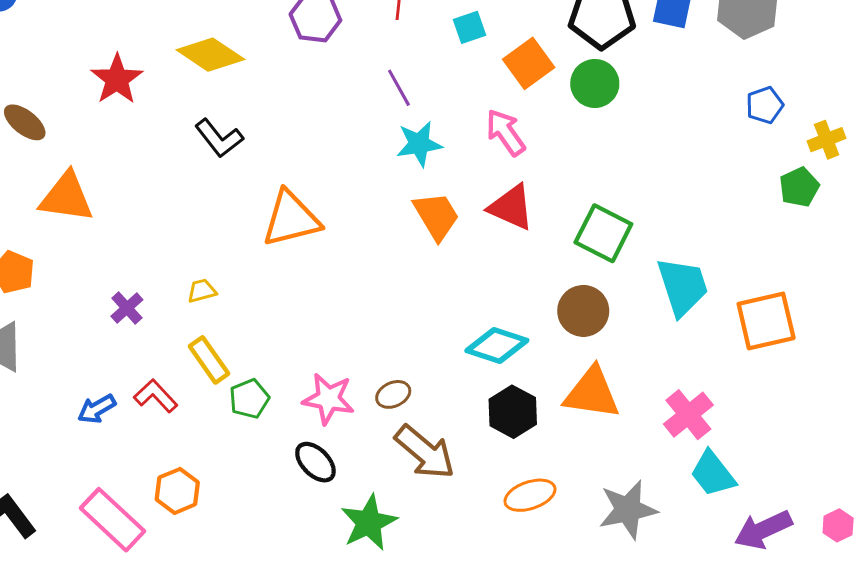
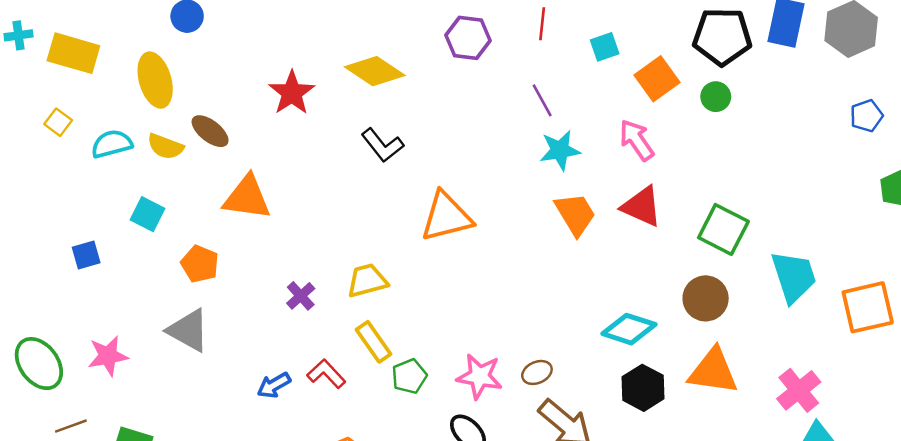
green circle: (595, 83) -> (716, 97), size x0.7
yellow trapezoid: (202, 291) -> (367, 281), size x1.6

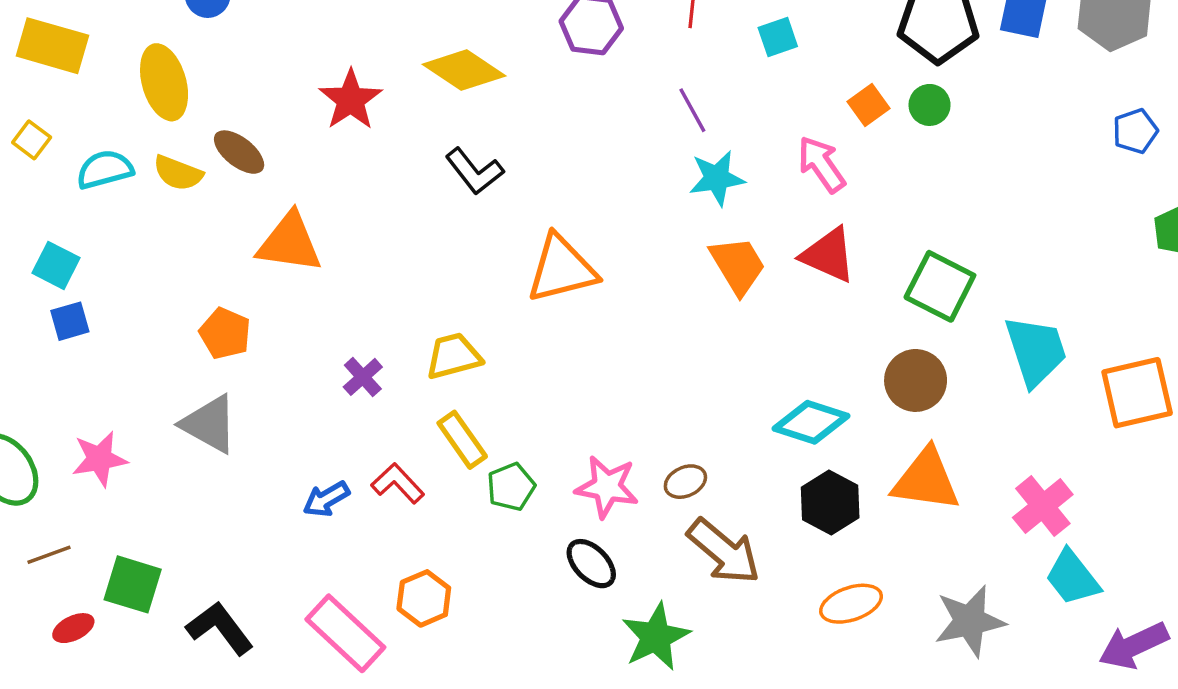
orange square: (657, 79) -> (868, 105), moved, size x0.7
cyan square: (147, 214) -> (56, 265), moved

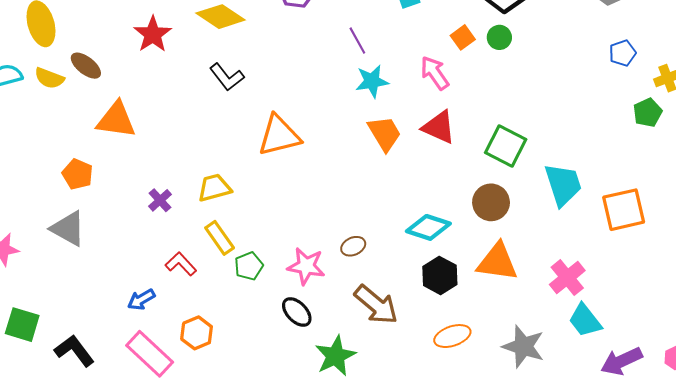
brown ellipse: (685, 482) -> (353, 246), moved
blue arrow: (326, 499) -> (141, 299), moved
gray star: (970, 621) -> (523, 346), turned 30

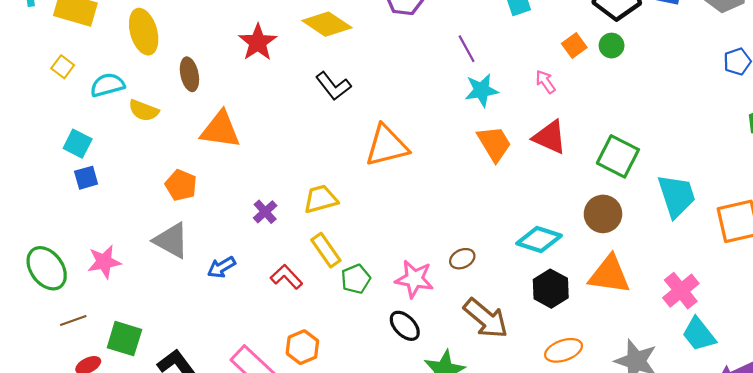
brown ellipse: (86, 66) -> (189, 74), turned 40
pink arrow: (435, 73) -> (545, 82), size x0.7
yellow semicircle: (49, 78) -> (144, 111), moved
blue arrow: (141, 299) -> (221, 267), moved

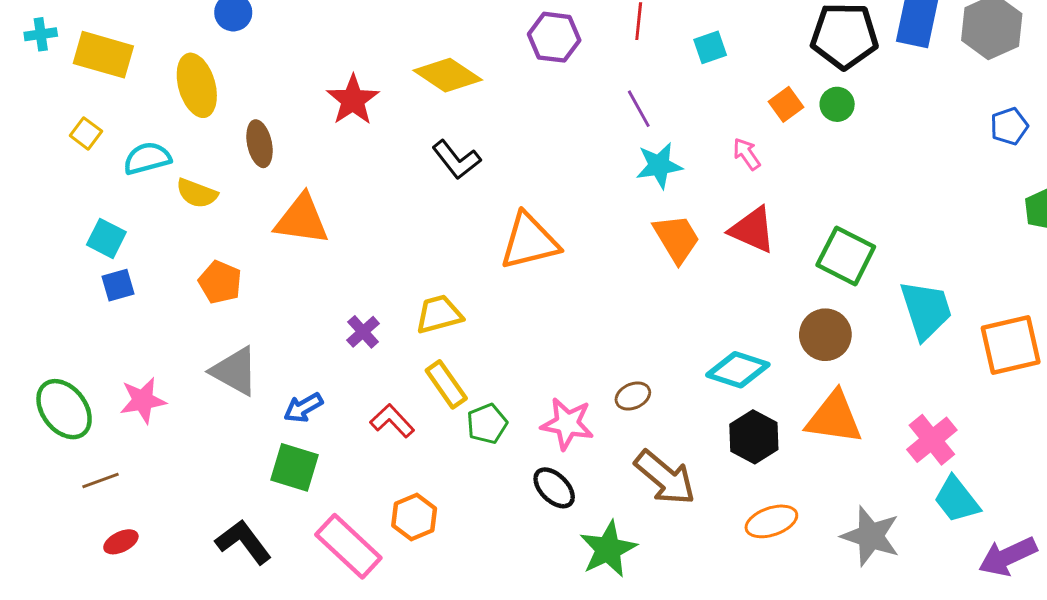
orange pentagon: (181, 185) -> (220, 282), moved
green square: (124, 339) -> (295, 467), moved

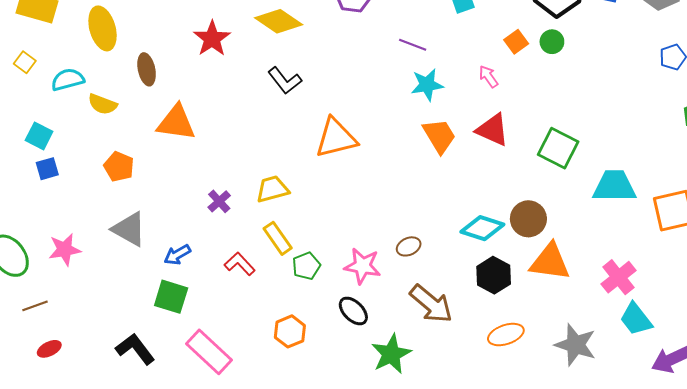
purple line: (639, 109) -> (413, 45), turned -40
cyan trapezoid: (926, 310) -> (614, 186), turned -72
brown circle: (825, 335) -> (528, 219), moved
orange hexagon: (414, 517) -> (290, 331), moved

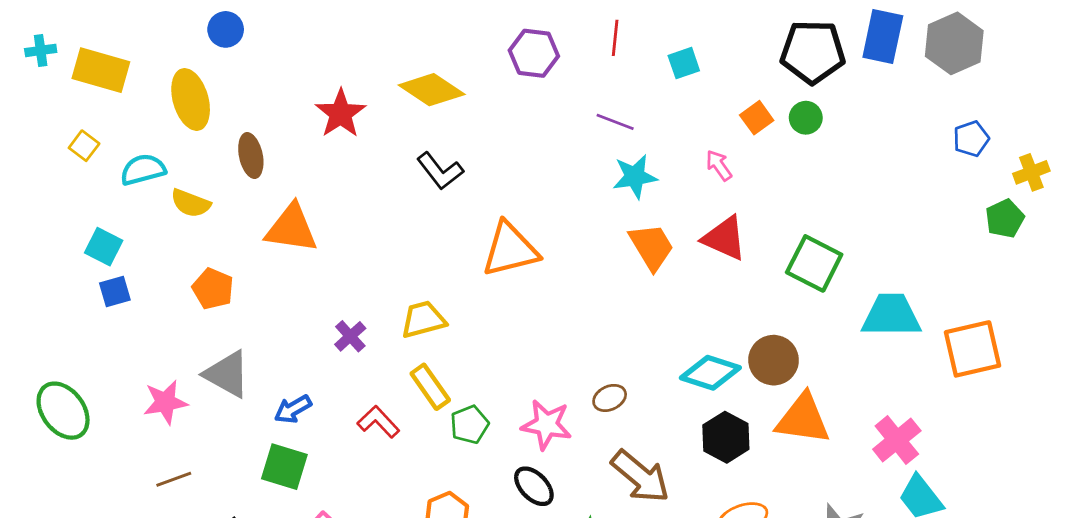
pink star: (65, 250) -> (165, 402), moved
brown line: (35, 306) -> (174, 479), moved

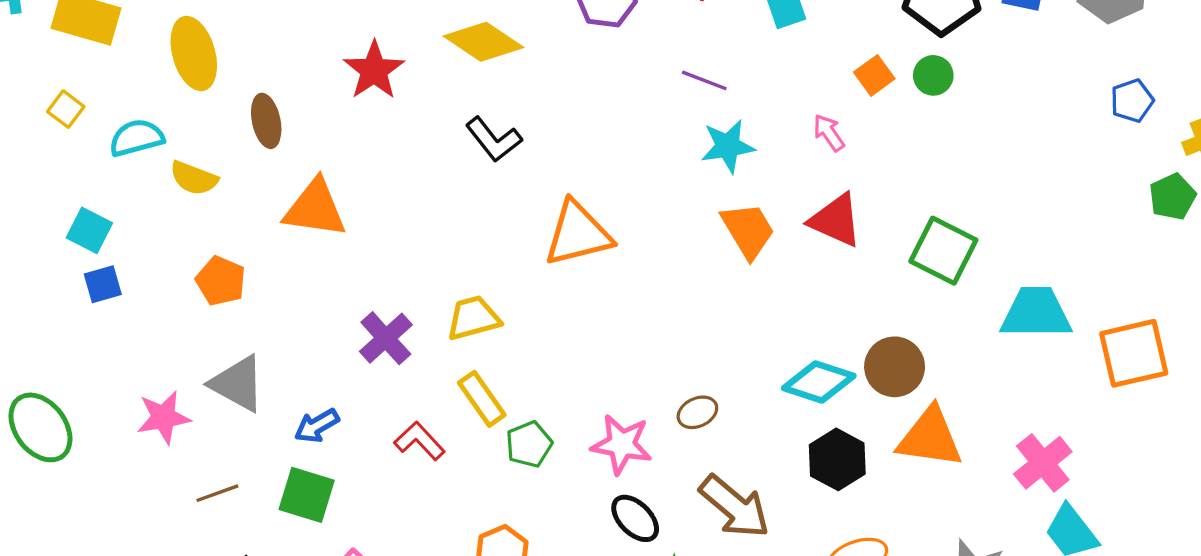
purple cross: (350, 336) -> (386, 338), size x1.4
brown line: (174, 479) -> (217, 493), moved
black ellipse: (534, 486) -> (635, 518), moved

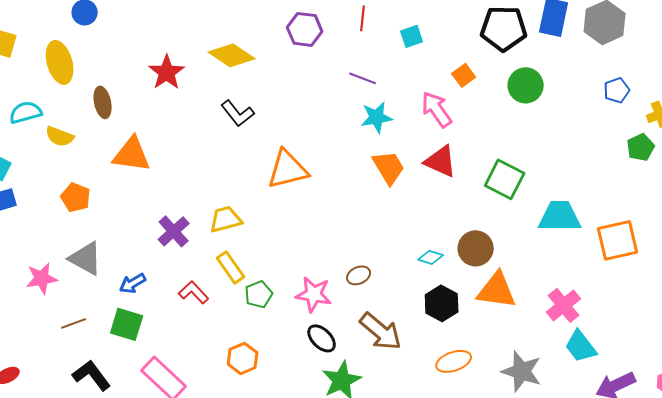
green circle: (933, 75) -> (526, 85), moved, size x1.5
pink arrow: (829, 133) -> (437, 109), size x1.6
cyan diamond: (819, 382) -> (431, 257), size x0.6

